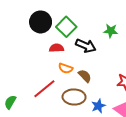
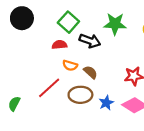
black circle: (41, 22) -> (22, 18), moved
green star: (111, 31) -> (115, 24), size x1.5

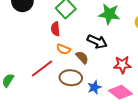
black arrow: (90, 41) -> (97, 42), moved
red semicircle: (59, 45) -> (55, 29), turned -96

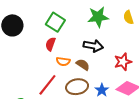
red semicircle: (55, 29) -> (51, 44), turned 40

